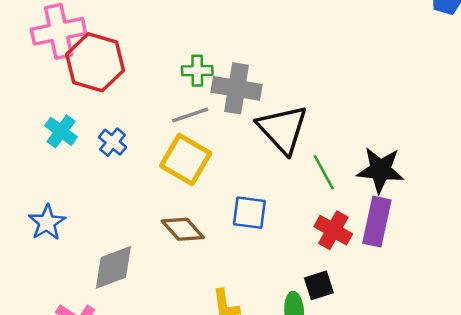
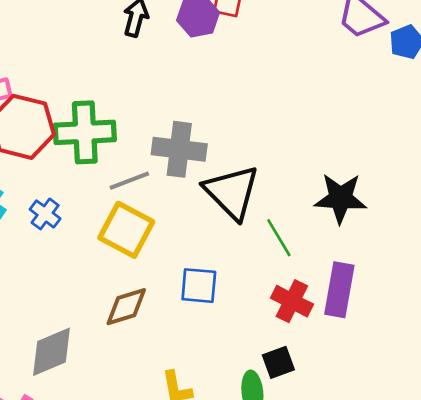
green cross: (197, 71) -> (85, 132), moved, size x1.8
black star: (380, 170) -> (340, 198), moved
brown diamond: (183, 229) -> (126, 307), turned -63

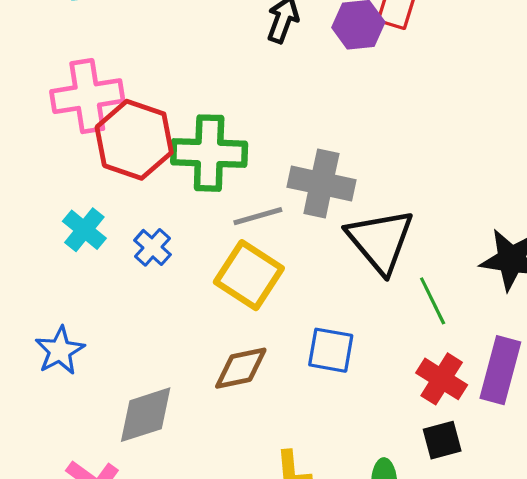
black square: (278, 362) -> (442, 440), moved

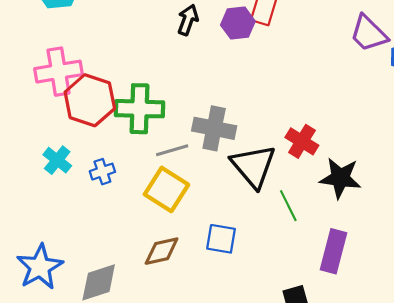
blue cross: (152, 247) -> (102, 172), turned 30
blue star: (60, 351) -> (40, 267), moved, size x1.4
red cross: (442, 379) -> (302, 141), moved

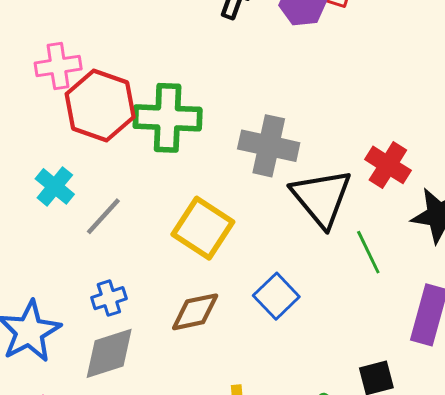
pink cross: (59, 72) -> (58, 66), size x0.7
gray line: (172, 150) -> (103, 216), moved, turned -32
blue cross: (102, 172) -> (109, 298), moved
blue square: (221, 239) -> (276, 296), turned 36

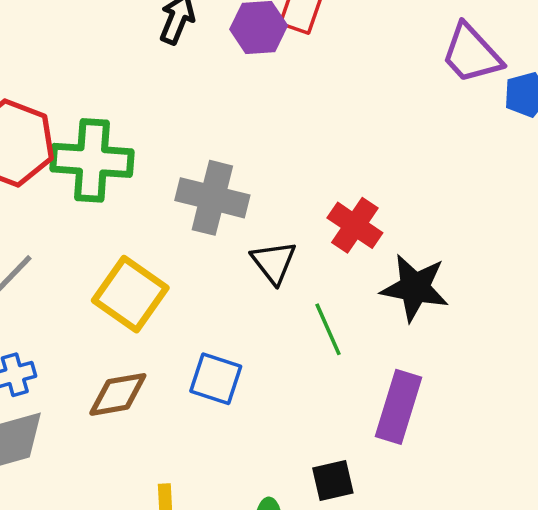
black triangle: (322, 198) -> (274, 262), size x0.6
blue square: (276, 296) -> (216, 379), turned -30

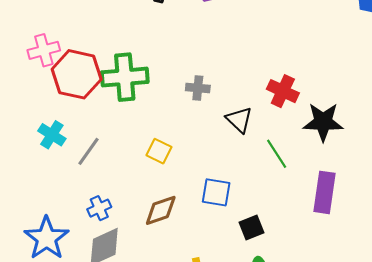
gray cross: (212, 198) -> (198, 88), size x0.6
yellow square: (130, 294) -> (159, 151), size x0.6
black square: (333, 481) -> (251, 228), moved

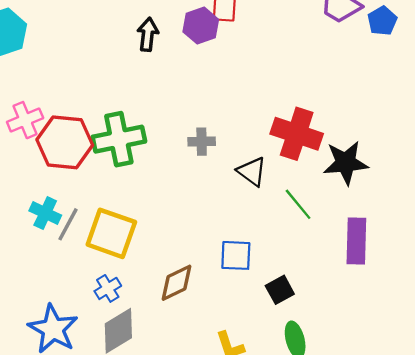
red cross: (283, 91) -> (297, 134), size x1.4
gray line: (88, 151) -> (68, 224), moved
yellow square: (159, 151) -> (111, 233), moved, size x1.8

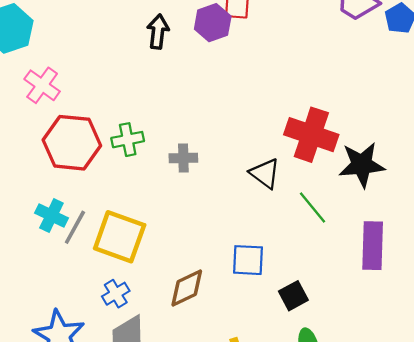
pink cross: (25, 120) -> (42, 85), moved, turned -32
green cross: (119, 139) -> (128, 140), size x0.6
gray cross: (202, 142) -> (183, 158), moved

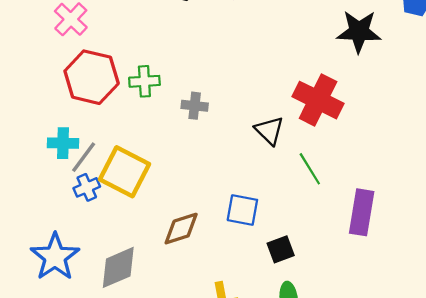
black star: (362, 165) -> (359, 31), moved
cyan cross: (51, 216) -> (63, 143), turned -32
blue cross: (116, 294) -> (87, 187), moved

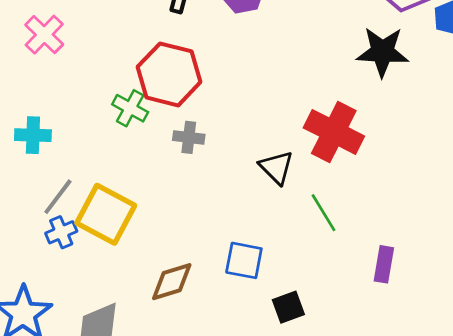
red hexagon: (92, 77) -> (169, 74), moved
green cross: (144, 81) -> (130, 108), turned 32
cyan cross: (63, 143) -> (33, 135), moved
purple rectangle: (362, 212) -> (384, 264), size x0.7

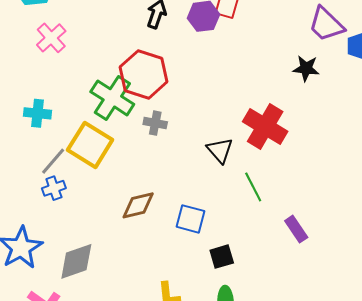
black star: (382, 52) -> (306, 68), size x0.7
green cross: (130, 108) -> (112, 98), size x1.6
yellow square: (106, 214) -> (90, 145), moved
purple rectangle: (384, 264) -> (296, 229), turned -48
brown diamond: (172, 282) -> (138, 205), moved

